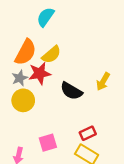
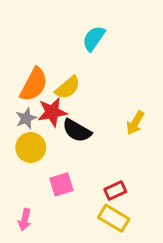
cyan semicircle: (46, 17) -> (94, 38), moved
black semicircle: (71, 91) -> (77, 131), moved
pink square: (48, 143) -> (61, 184), moved

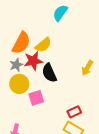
black semicircle: (77, 131) -> (49, 73), turned 36
pink square: (61, 184) -> (36, 98), moved

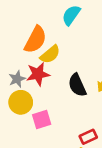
orange semicircle: (21, 43) -> (35, 40), moved
black semicircle: (49, 73) -> (77, 85), moved

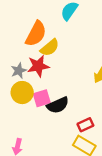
black semicircle: (77, 85) -> (58, 105), moved, turned -90
pink square: (42, 120) -> (42, 98), moved

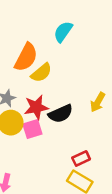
red star: (38, 66) -> (36, 107), moved
black semicircle: (58, 105) -> (61, 114), moved

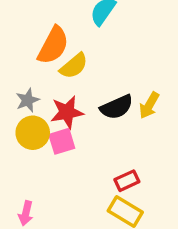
black semicircle: (61, 114) -> (117, 107), moved

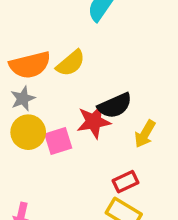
orange semicircle: (53, 45) -> (30, 65), moved, turned 48
yellow arrow: (149, 105) -> (145, 134), moved
red star: (67, 112) -> (94, 122), moved

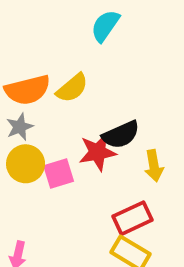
yellow arrow: (145, 134) -> (154, 166), turned -40
red rectangle: (125, 182) -> (132, 218), size x1.4

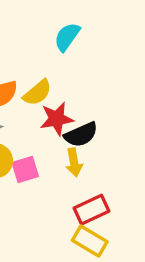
red star: (97, 152) -> (57, 119), moved
yellow arrow: (154, 166) -> (74, 162), moved

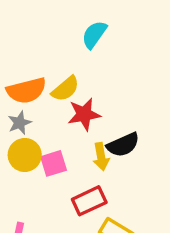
black semicircle: (81, 135) -> (123, 145), moved
red rectangle: (91, 210) -> (89, 201), moved

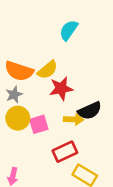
orange semicircle: (26, 91) -> (19, 71), turned 32
yellow arrow: (101, 157) -> (74, 119), turned -78

